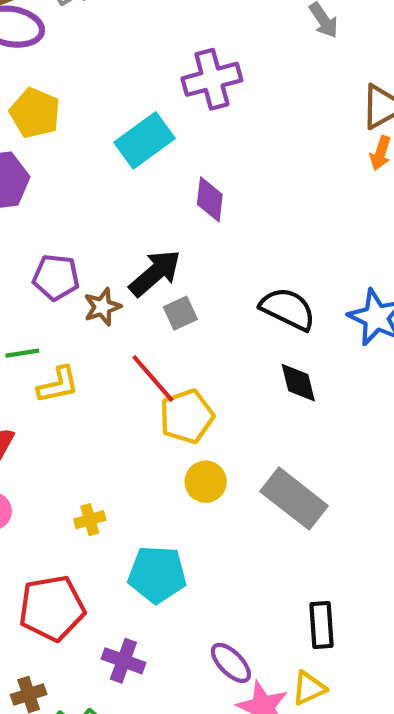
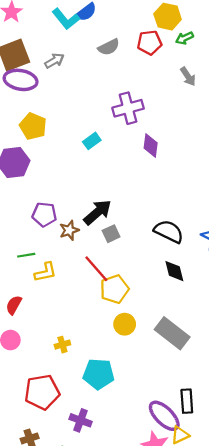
cyan rectangle: (145, 140) -> (92, 141), size x0.6
purple diamond: (210, 199) -> (151, 146), moved
purple ellipse: (231, 663) -> (164, 416), moved, size x1.4

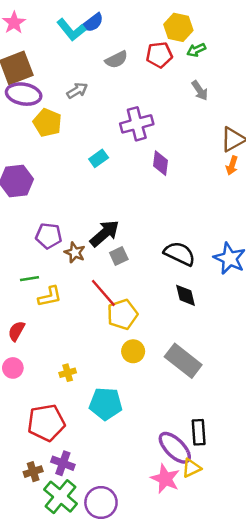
gray arrow: (54, 61) -> (77, 91), moved
yellow pentagon: (33, 126) -> (47, 123), moved
brown star: (69, 230) -> (75, 252), turned -30
purple cross: (81, 420) -> (63, 463), moved

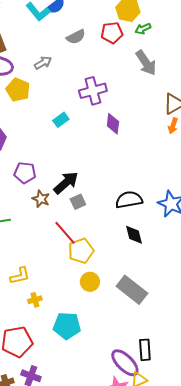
gray arrow: (200, 91) -> (146, 63), size x1.5
purple pentagon: (49, 236) -> (25, 173), moved
black semicircle: (180, 254) -> (129, 200), turned -36
yellow L-shape: (50, 297) -> (20, 276), moved

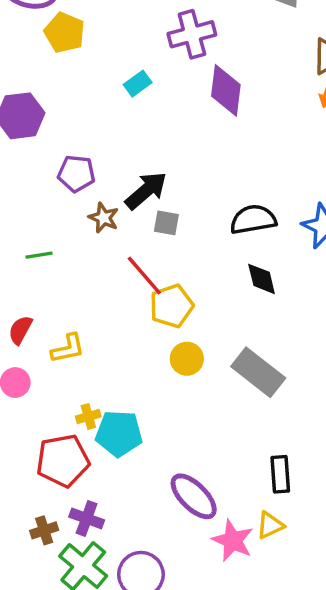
purple diamond: (113, 124) -> (226, 90), size x1.4
gray square: (78, 202) -> (166, 223), turned 35
yellow cross: (35, 300) -> (88, 417), moved
cyan pentagon: (67, 326) -> (119, 433), moved
purple ellipse: (125, 363) -> (194, 496), moved

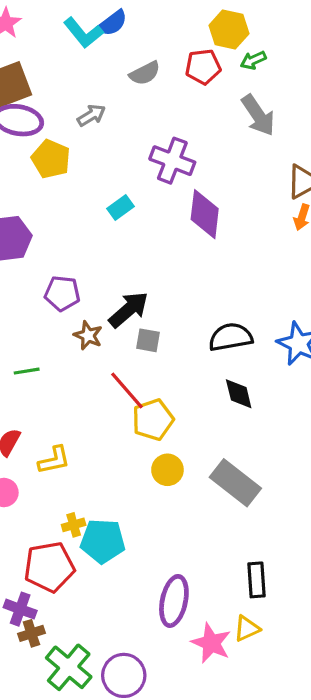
purple cross: (192, 34) -> (172, 161), turned 36
purple ellipse: (194, 496) -> (174, 601), turned 57
purple cross: (87, 518) -> (20, 609), moved

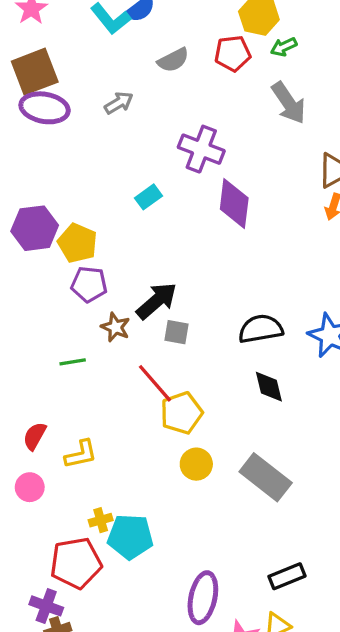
yellow pentagon: (51, 159) -> (78, 243), moved
green line: (27, 371) -> (73, 362), moved
black rectangle: (257, 580) -> (287, 576), turned 72

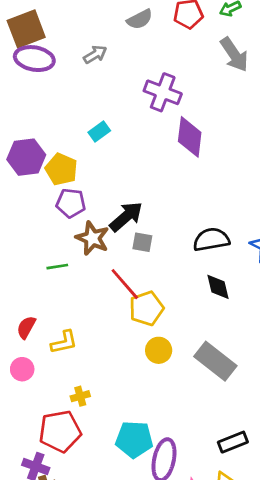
cyan rectangle: (148, 197) -> (99, 131), moved
brown star: (115, 327) -> (92, 238), size x1.4
cyan pentagon: (130, 537) -> (134, 439), moved

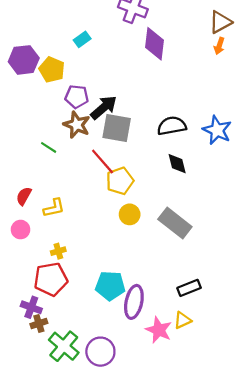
purple pentagon: (71, 203) -> (77, 97), moved
gray square: (142, 242) -> (117, 128), size x1.8
green line: (57, 267) -> (49, 147), turned 42
yellow cross: (80, 396) -> (58, 251), moved

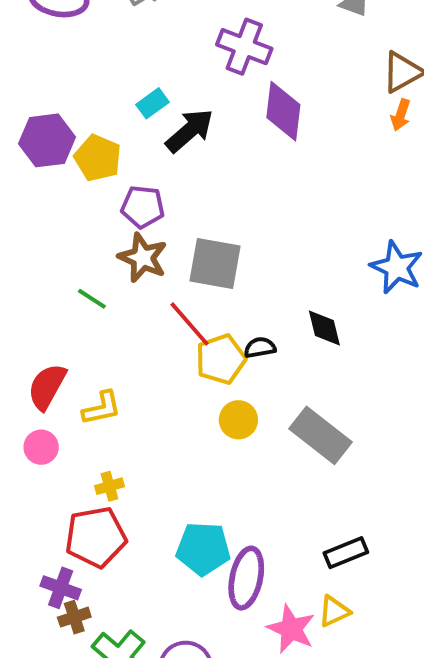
black arrow: (104, 107) -> (190, 131), moved
black semicircle: (172, 126) -> (260, 348), moved, size x0.6
red semicircle: (24, 196) -> (47, 387), size x1.4

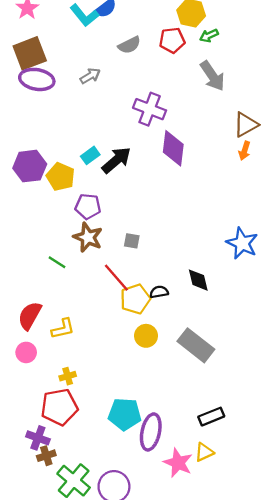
cyan rectangle: (152, 103) -> (90, 155), moved
gray square: (215, 263) -> (132, 241), size x0.5

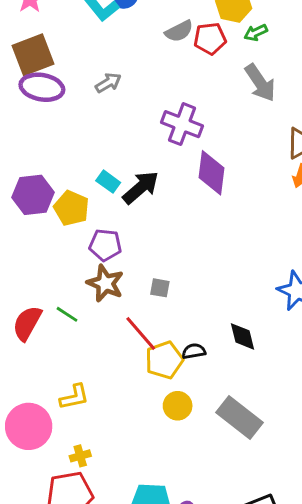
gray semicircle: (129, 45) -> (179, 31), moved
cyan rectangle: (90, 155) -> (108, 182), turned 72
red semicircle: (30, 316) -> (27, 323), moved
pink circle: (26, 352) -> (29, 426), size x1.8

